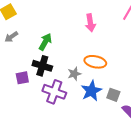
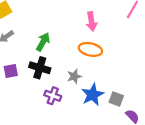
orange ellipse: (95, 62) -> (90, 49), moved
purple square: (22, 78) -> (11, 71), moved
purple cross: (54, 92) -> (53, 96), size x0.7

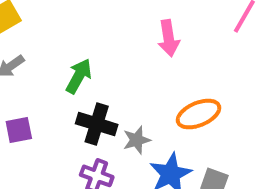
orange ellipse: (90, 49) -> (199, 114), moved, turned -35
black cross: (40, 68) -> (97, 124), moved

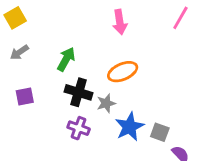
pink arrow: (169, 38) -> (120, 22), moved
orange ellipse: (199, 114) -> (123, 72), moved

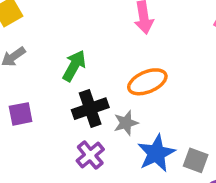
black cross: (79, 92) -> (90, 109), turned -36
purple cross: (79, 128) -> (90, 155), turned 30

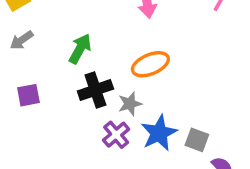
purple cross: (90, 155) -> (116, 135), moved

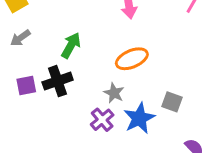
black cross: (95, 90) -> (58, 81), moved
gray star: (130, 104) -> (114, 93), turned -30
gray square: (197, 140) -> (172, 102), moved

